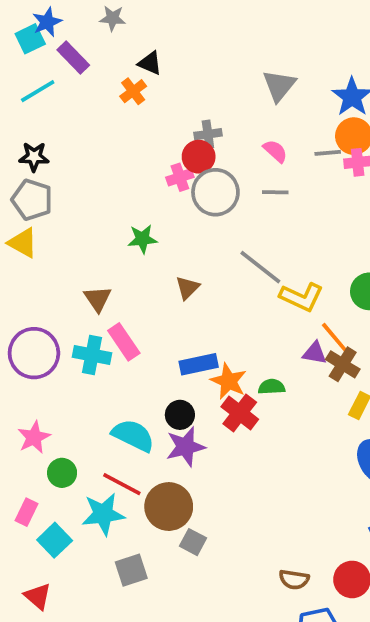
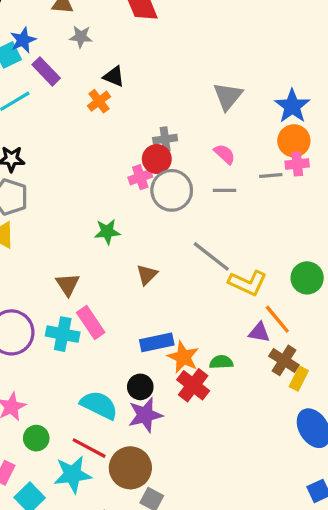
gray line: (328, 153) -> (271, 176), moved
brown cross: (343, 364) -> (284, 360), moved

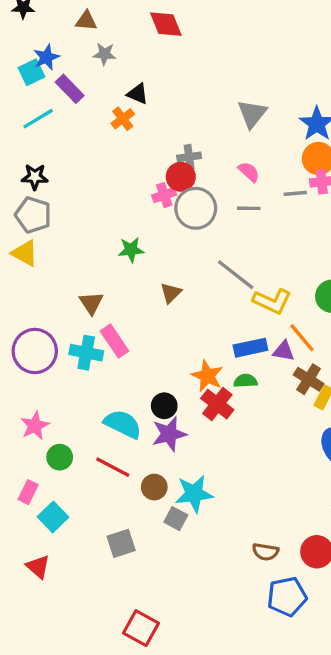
blue rectangle: (157, 342) -> (250, 348), moved
brown circle: (130, 468) -> (154, 487), size x0.6
cyan star: (73, 474) -> (194, 494), moved

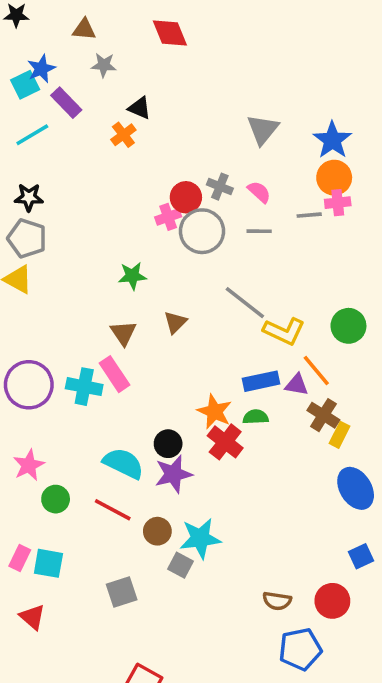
gray cross: (189, 157) -> (220, 187), moved, turned 30
brown triangle: (91, 303) -> (123, 333), moved
pink rectangle: (28, 492) -> (20, 558), moved
cyan square: (53, 517) -> (48, 563), turned -36

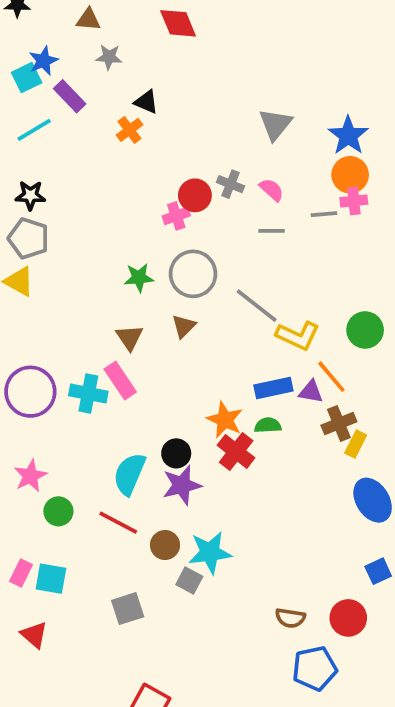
gray circle: (202, 231) -> (193, 274), moved
brown cross: (323, 415) -> (339, 423), turned 36
cyan semicircle: (123, 463) -> (129, 474), turned -93

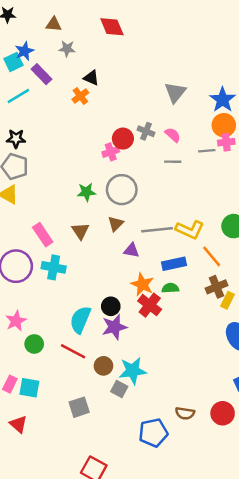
gray line: (257, 306) -> (157, 230), moved, turned -44
pink rectangle: (120, 380) -> (43, 235), moved
purple triangle: (311, 392) -> (131, 250), moved
blue pentagon: (315, 668) -> (153, 433), moved

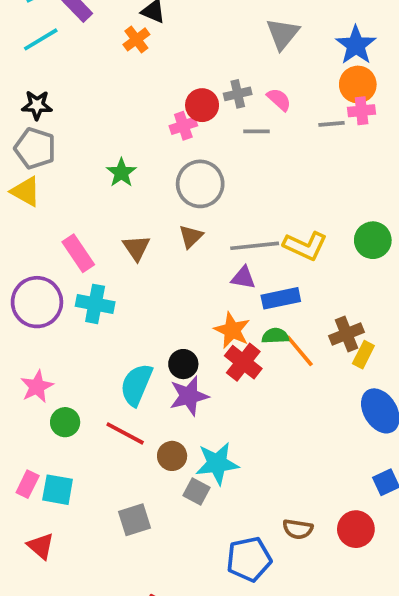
gray cross: (146, 131) -> (238, 94), turned -35
gray line: (173, 162) -> (256, 131), moved
green star: (86, 192) -> (121, 173), moved, turned -30
purple triangle: (131, 250) -> (243, 278), moved
orange line: (212, 256) -> (300, 351), moved

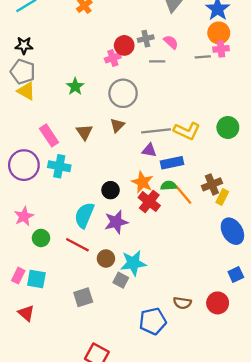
yellow triangle: (26, 191) -> (26, 91), moved
black circle: (183, 364) -> (111, 190), moved

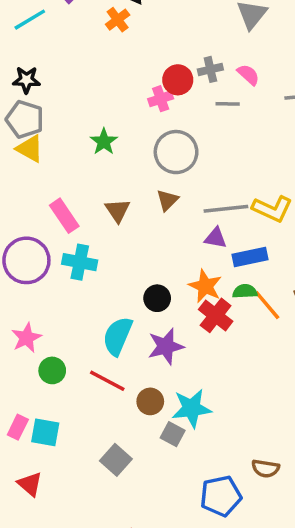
gray square: (83, 297) -> (116, 460), turned -30

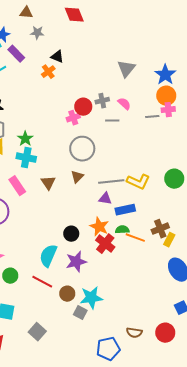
green star: (104, 142) -> (25, 139), moved
cyan cross: (80, 262) -> (26, 158), moved
orange line: (267, 305) -> (135, 238), turned -30
gray square: (116, 460) -> (37, 332), moved

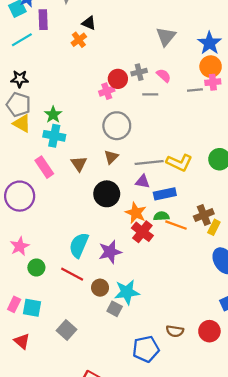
purple rectangle: (16, 54) -> (43, 20), turned 42
black circle: (71, 234) -> (107, 194), moved, size x1.5

